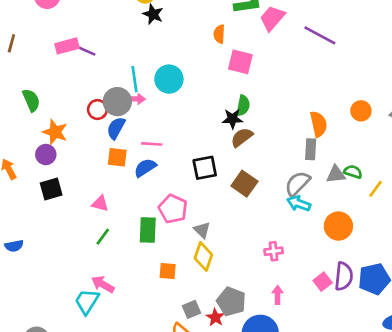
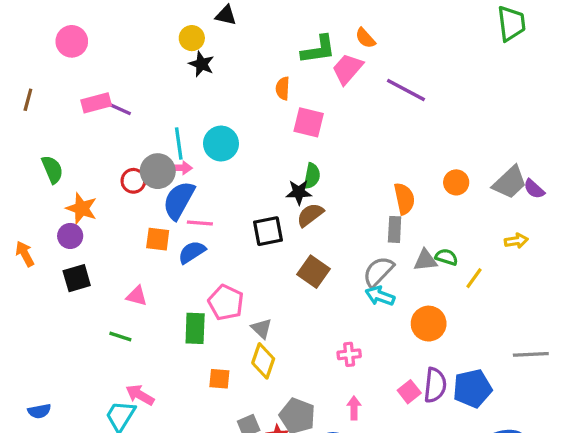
blue semicircle: (116, 128) -> (179, 200), moved, size x1.4
black square: (205, 168) -> (268, 231), moved
green line: (103, 237) -> (120, 337), moved, turned 72
blue semicircle: (14, 246) -> (39, 411), moved

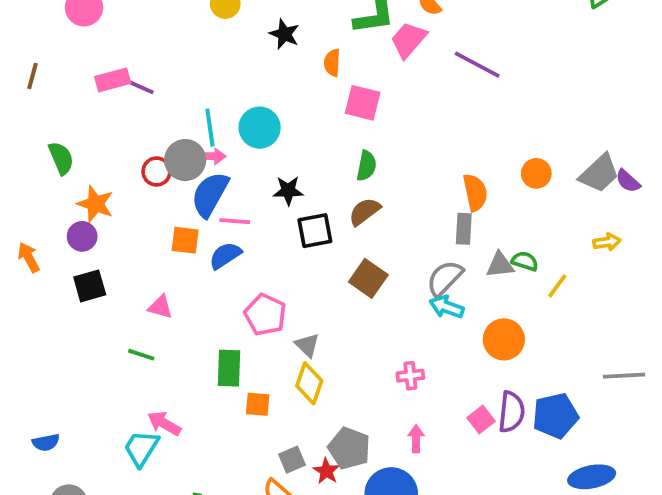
black star: (202, 64) -> (284, 34), moved
black star: (299, 192) -> (288, 191), moved
green rectangle: (195, 328) -> (229, 368), moved

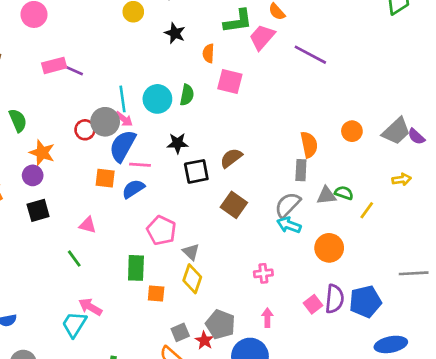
pink arrow: (212, 156) -> (124, 119), turned 36
green semicircle: (366, 166) -> (187, 95), moved
green line: (141, 355) -> (74, 259), turned 36

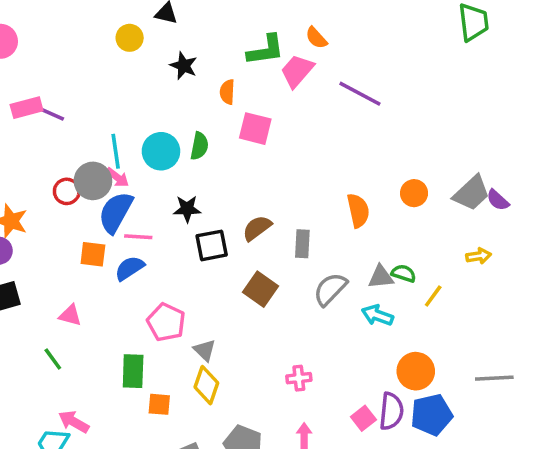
gray rectangle: (301, 170) -> (302, 244), moved
cyan arrow: (289, 225) -> (377, 315), moved
orange circle: (329, 248) -> (416, 371), moved

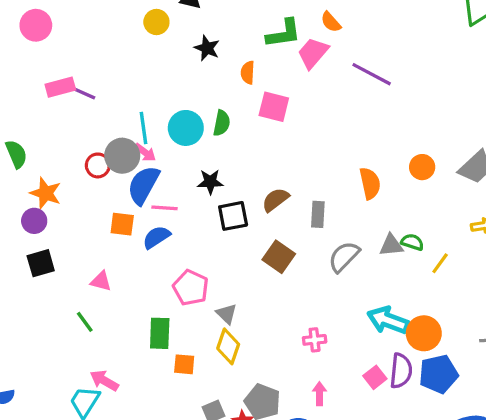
cyan arrow: (377, 315) -> (388, 320), moved, size x1.4

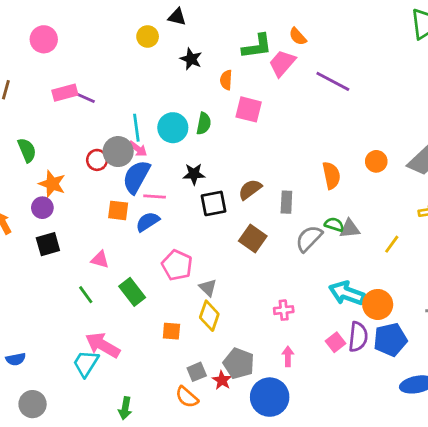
green semicircle: (412, 242) -> (334, 224), moved
green rectangle: (160, 333) -> (132, 292), moved, turned -40
pink arrow: (104, 381) -> (103, 345), size x1.4

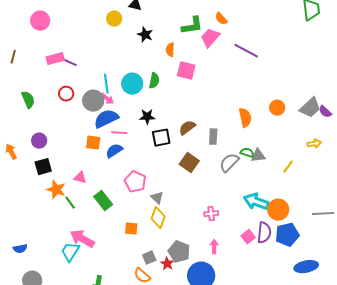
red circle: (97, 160) -> (66, 94), moved
blue semicircle: (136, 177) -> (106, 119), turned 35
orange star: (52, 184) -> (56, 190), moved

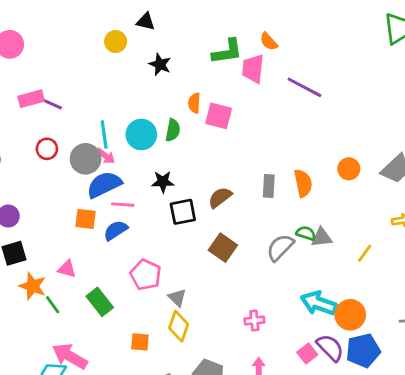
pink trapezoid: (210, 38) -> (253, 69), turned -35
orange semicircle: (170, 50) -> (194, 103), moved
gray rectangle: (213, 137) -> (269, 186), moved
purple semicircle: (264, 233) -> (330, 348), turned -50

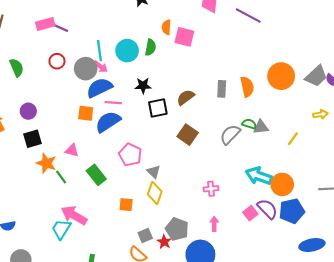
orange circle: (349, 169) -> (281, 76), size x1.6
blue semicircle: (116, 230) -> (108, 122), size x1.4

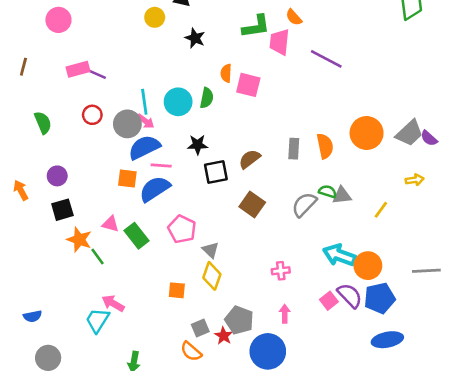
green rectangle: (96, 175) -> (136, 236), moved
pink arrow: (74, 215) -> (113, 303), size x0.7
blue ellipse: (312, 245) -> (387, 340), moved

